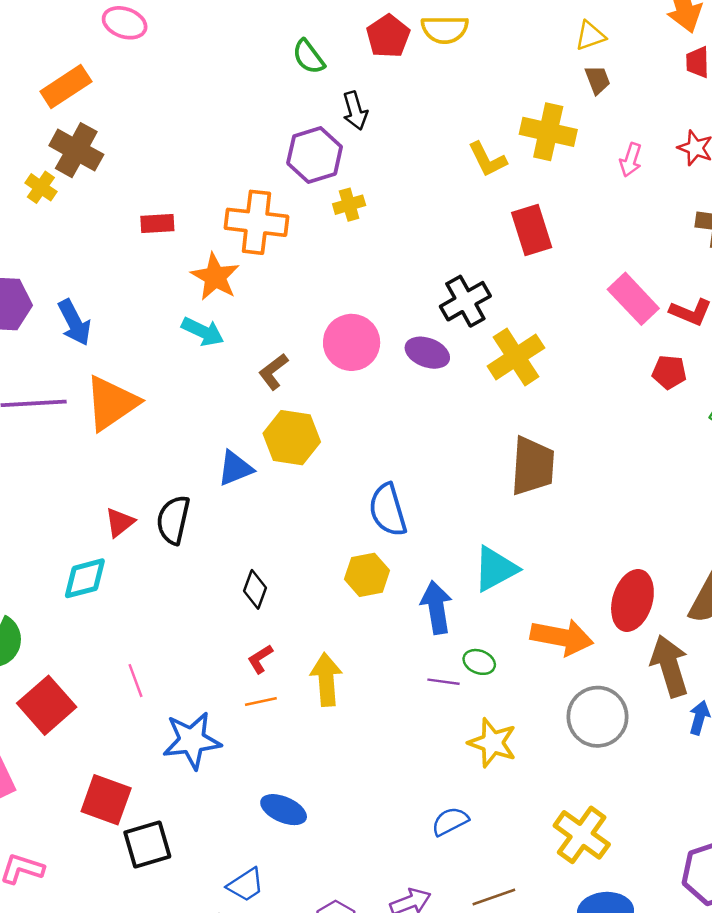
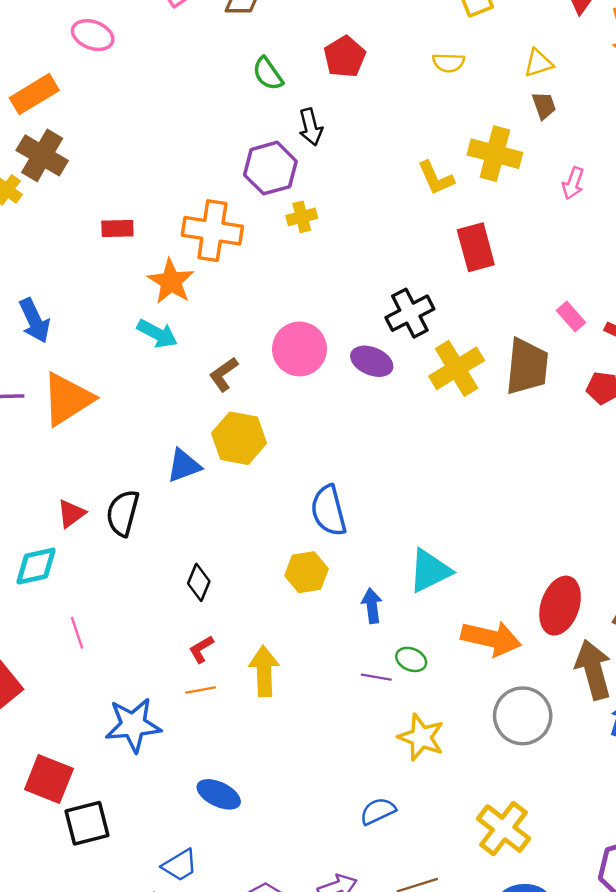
yellow semicircle: (445, 29) -> (449, 63), moved, size x0.7
pink rectangle: (633, 299) -> (571, 317), size x0.6
brown trapezoid: (533, 466) -> (527, 367), moved
blue arrow: (436, 607) -> (372, 606), size x0.7
pink line: (136, 681) -> (77, 633), moved

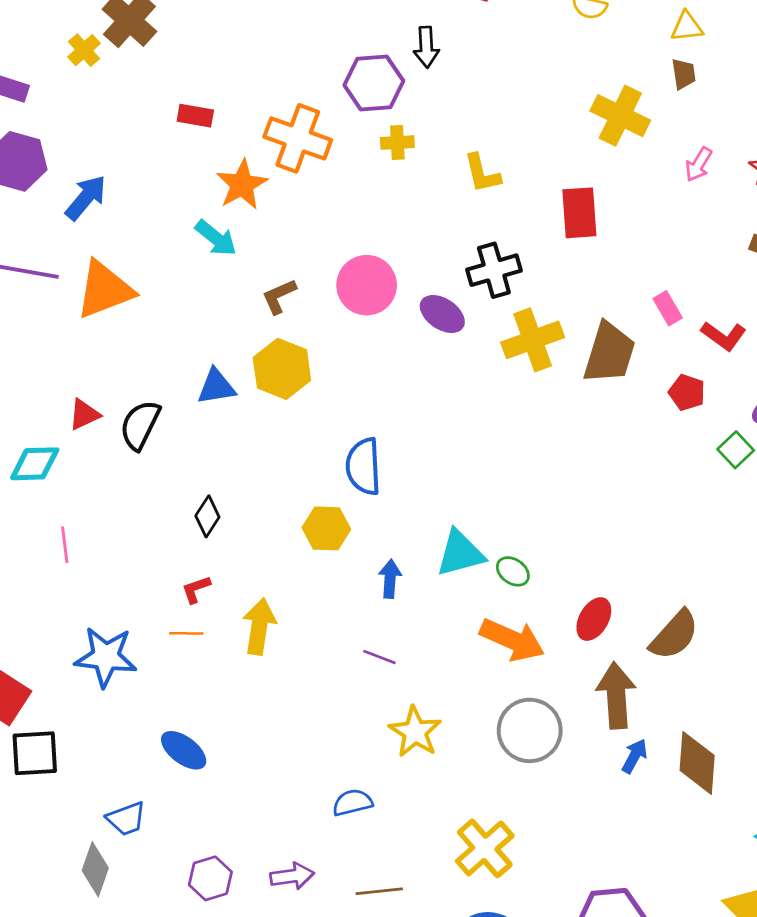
yellow L-shape: (436, 178) -> (482, 173), moved
blue arrow: (35, 321) -> (86, 198), turned -126
red ellipse: (560, 606) -> (594, 619), size x0.7
green ellipse: (411, 659) -> (513, 571), moved

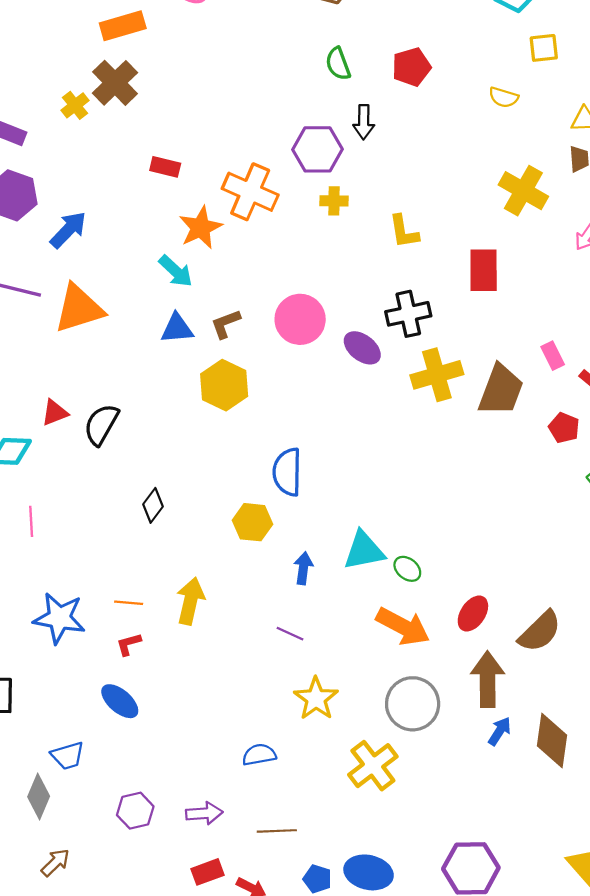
blue triangle: (216, 387) -> (177, 328), moved
red L-shape: (196, 589) -> (129, 644), moved
yellow cross: (485, 848) -> (373, 766), moved

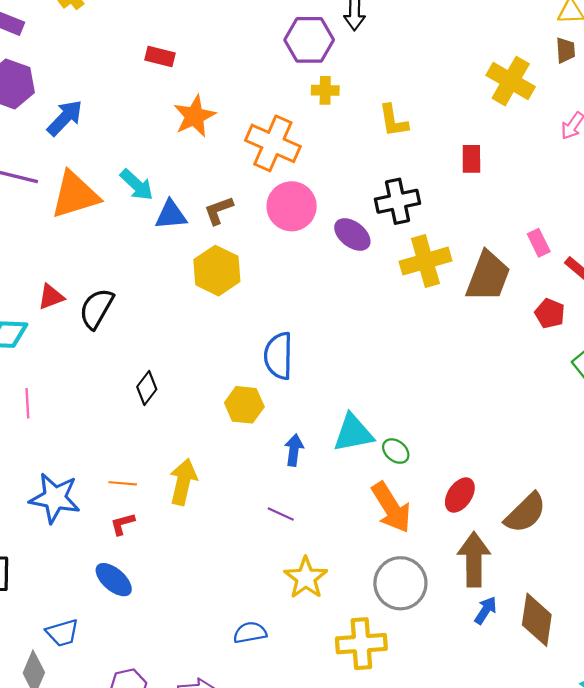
orange cross: (250, 192) -> (273, 143), moved
red rectangle: (484, 270) -> (471, 159), size x0.7
cyan arrow: (176, 271) -> (137, 185), moved
orange arrow: (403, 626) -> (391, 507), turned 30
yellow cross: (373, 766) -> (361, 644), turned 33

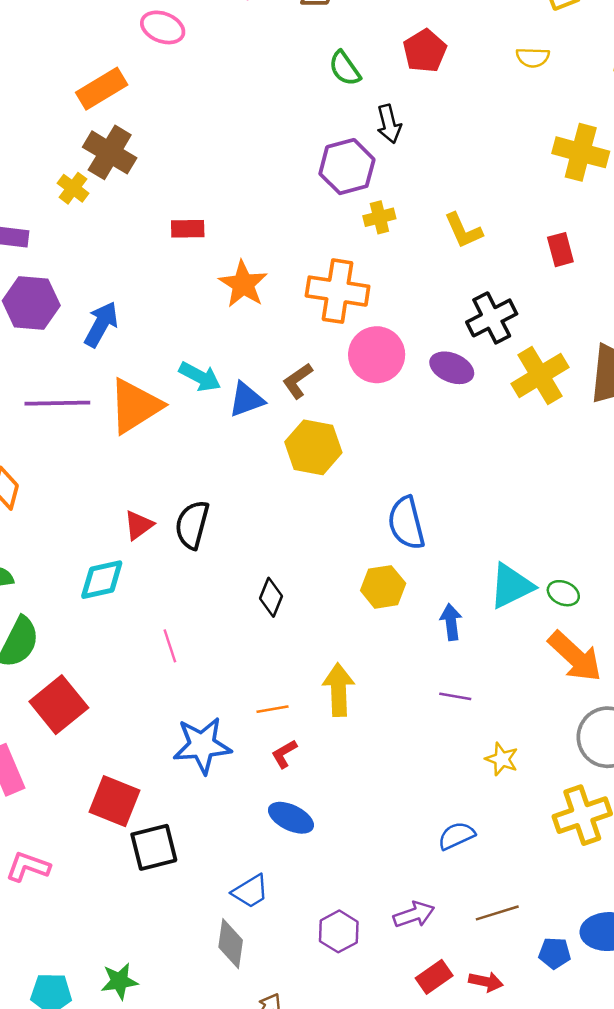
pink line: (27, 403) -> (170, 646), moved
yellow star: (306, 578) -> (502, 759), size x0.7

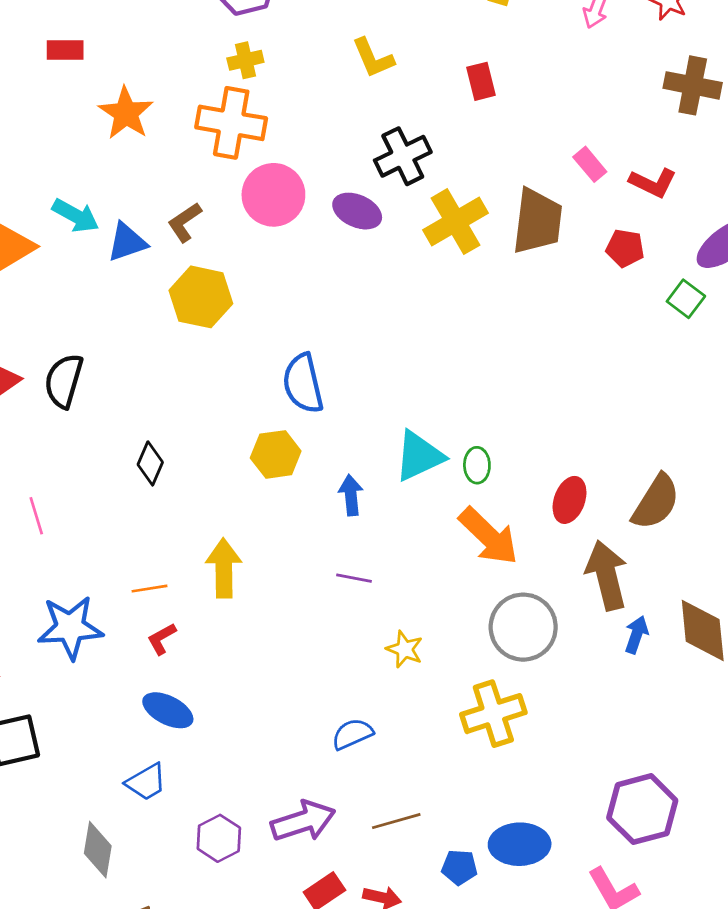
yellow cross: (379, 217) -> (245, 60), moved
green ellipse: (563, 593) -> (477, 465), turned 64
blue trapezoid: (250, 891) -> (146, 782), moved
purple arrow: (414, 915) -> (303, 821), size x1.4

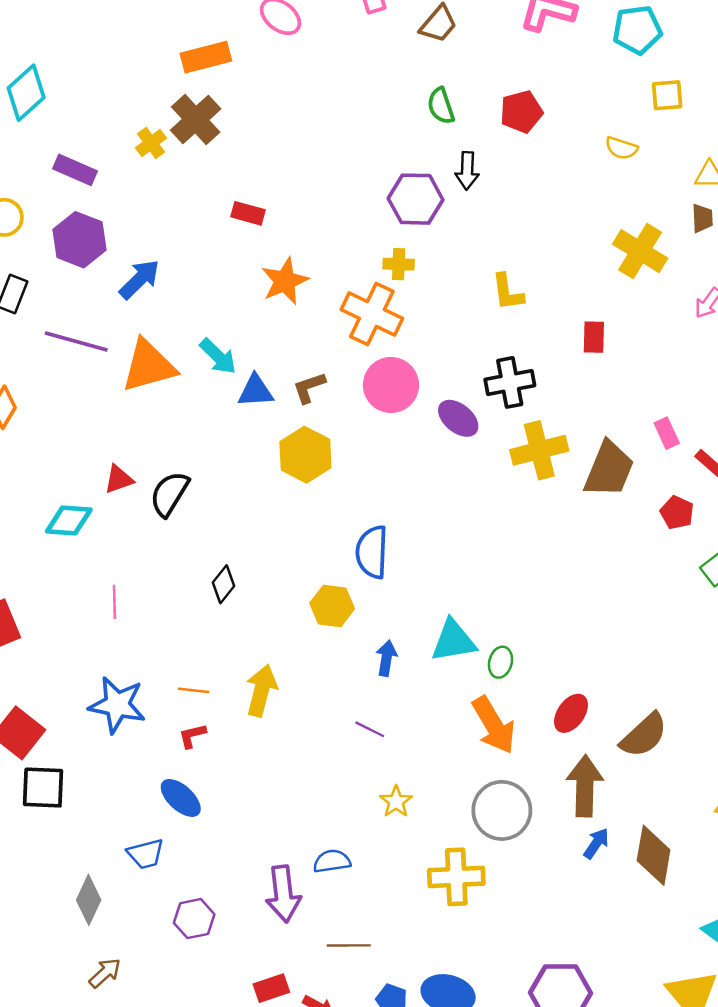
purple arrow: (303, 821) -> (283, 894), moved, turned 86

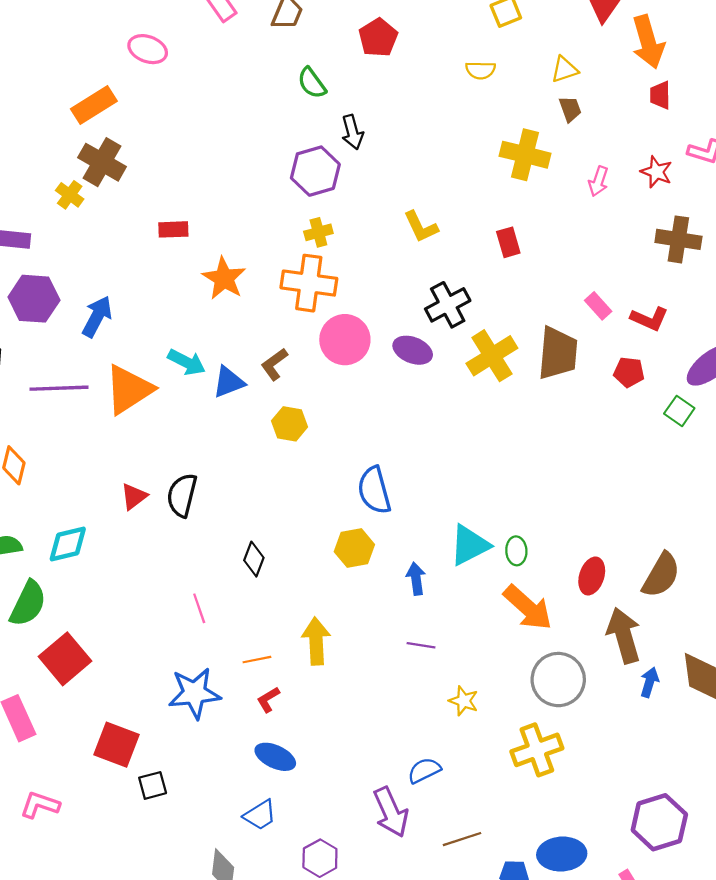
red pentagon: (521, 112) -> (378, 38), moved
yellow hexagon: (305, 455) -> (290, 424), size x0.7
cyan diamond: (69, 520) -> (68, 544), moved
pink line: (114, 602) -> (199, 608), moved
black square: (43, 788) -> (153, 785), size x0.7

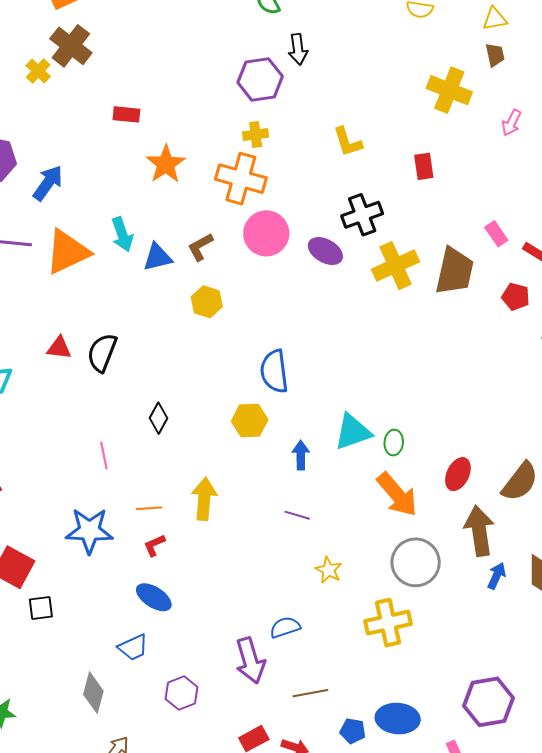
cyan arrow: (187, 362) -> (122, 234), turned 36
red triangle: (134, 496) -> (59, 348), turned 36

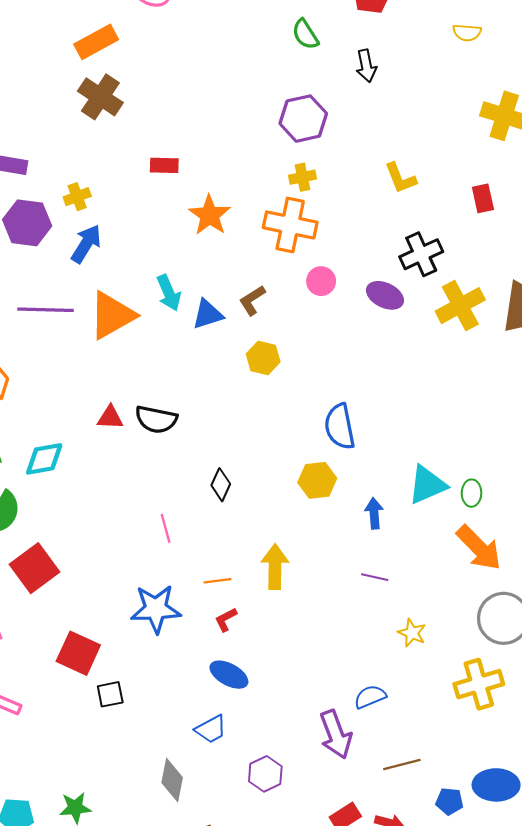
black arrow: (298, 49) -> (366, 66), moved
yellow cross: (38, 71) -> (77, 197), moved, turned 30
pink circle: (266, 233) -> (321, 281), size x0.6
black semicircle: (102, 353) -> (156, 419), turned -96

